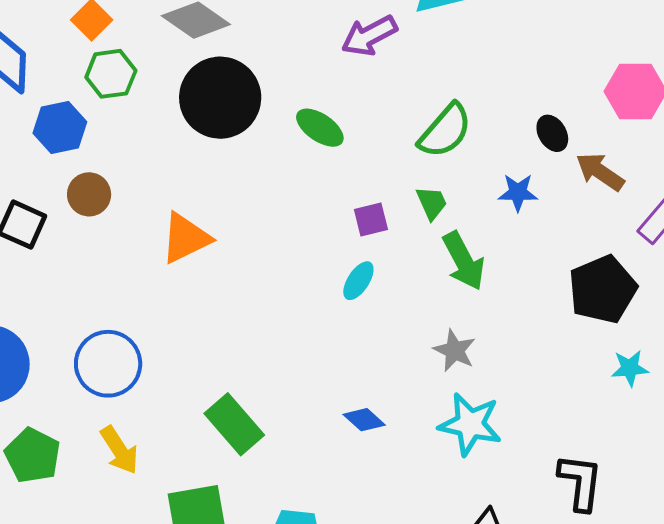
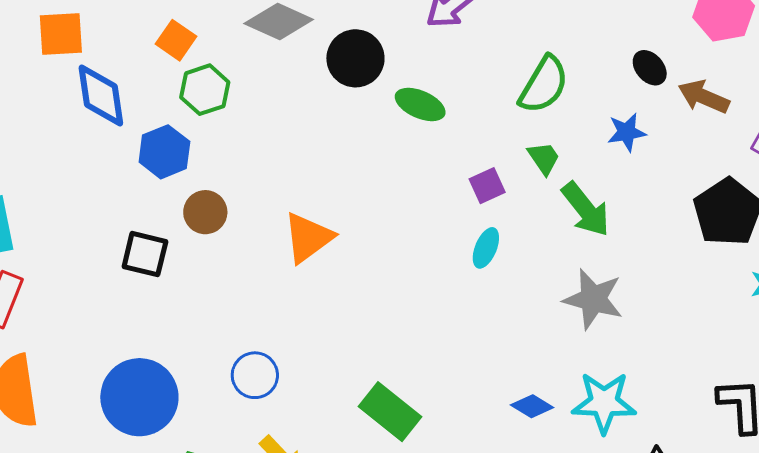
black circle: (220, 98) -> (355, 58), moved, size x0.7
gray star: (455, 350) -> (593, 299), size x1.4
blue circle: (108, 364) -> (255, 375), size x0.7
blue diamond: (364, 420) -> (532, 406), moved
cyan star: (470, 424) -> (604, 403), moved

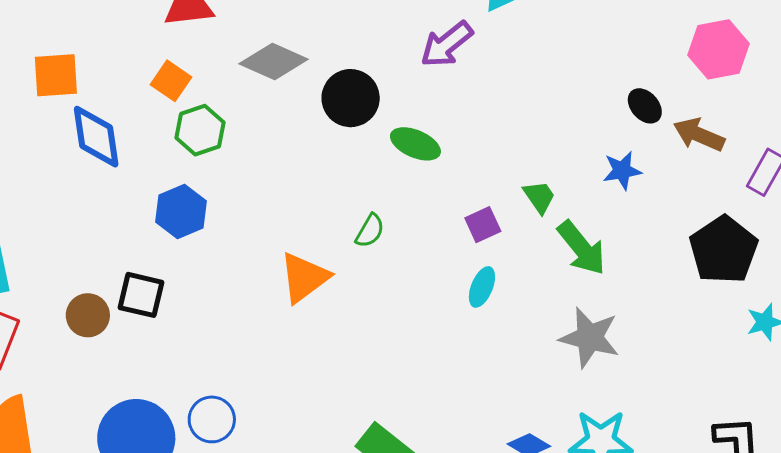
green semicircle: (544, 85) -> (370, 231), moved, size x0.6
blue hexagon: (164, 152) -> (181, 212), moved
brown circle: (205, 212) -> (88, 315), moved
blue circle: (255, 375) -> (212, 419), moved

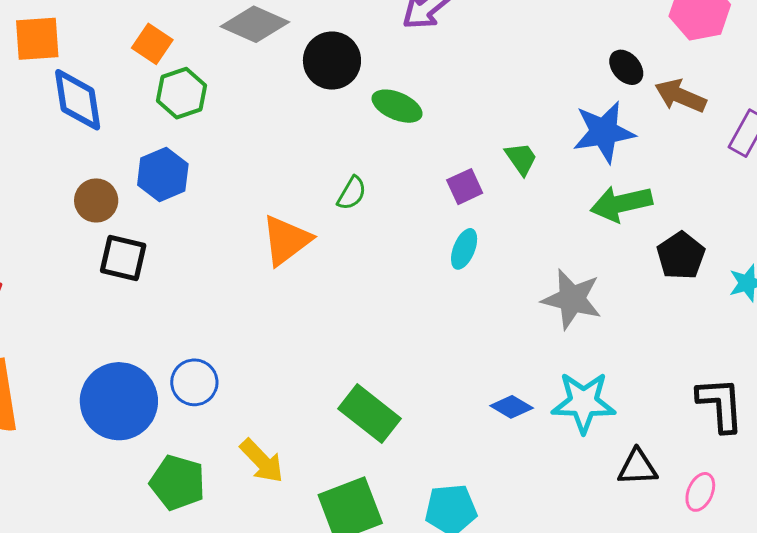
blue star: (622, 170) -> (604, 132), size x1.6
green arrow: (582, 248) -> (621, 204), moved, turned 116
black pentagon: (723, 250) -> (681, 256), moved, size x0.7
brown circle: (88, 315) -> (96, 200), moved

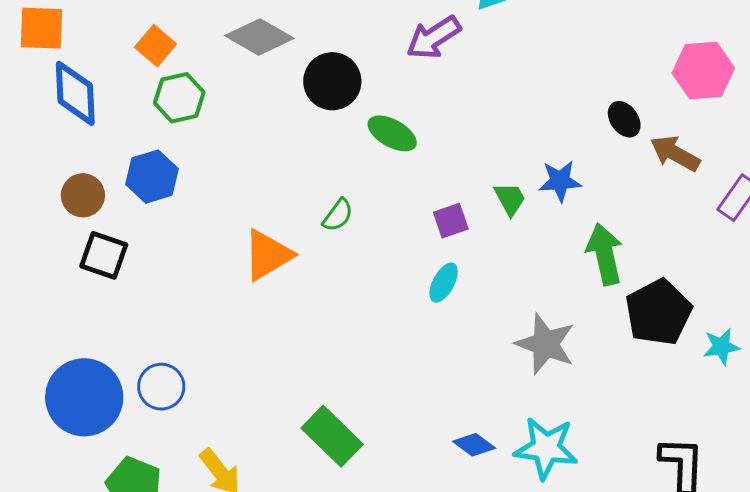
blue star: (604, 132) -> (560, 181), moved, size x0.7
green arrow: (621, 204) -> (605, 254), turned 84
black pentagon: (681, 256) -> (659, 312), size x1.4

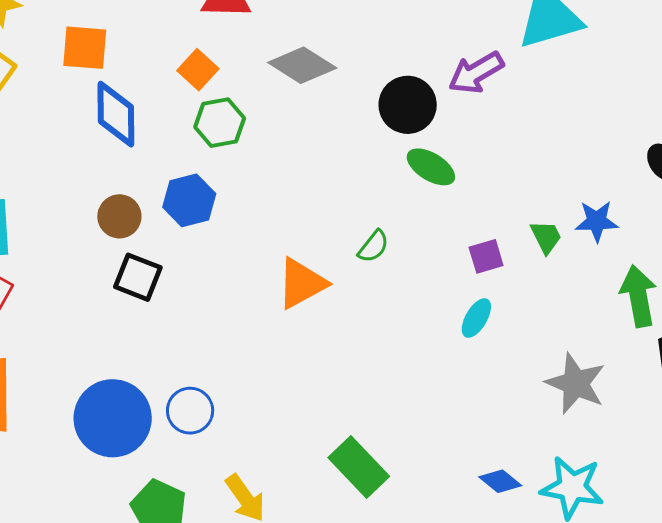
black circle: (332, 81) -> (408, 105), moved

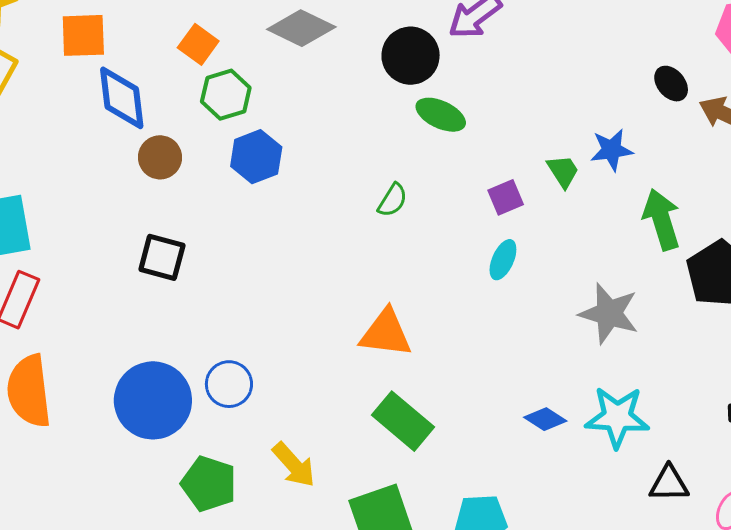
blue hexagon: (189, 200) -> (256, 157), moved
brown circle: (119, 216) -> (160, 157), moved
orange triangle: (302, 283) -> (386, 333), moved, turned 42

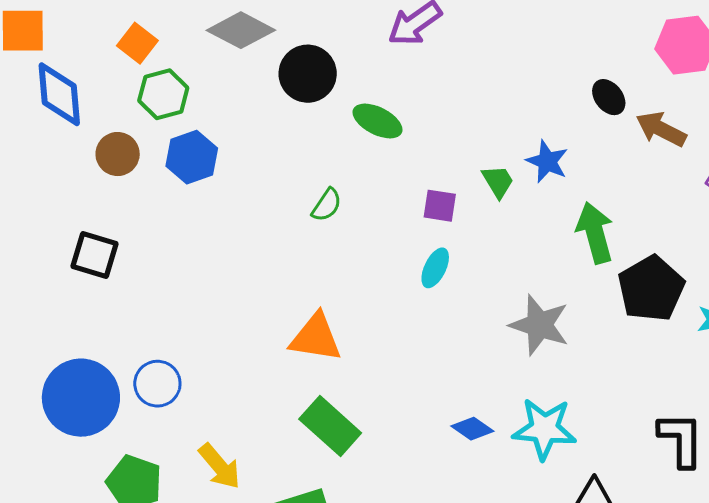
black circle: (411, 56) -> (308, 74), moved
blue star: (612, 150) -> (547, 162), turned 30
brown circle: (160, 157) -> (118, 154), moved
purple square: (506, 197) -> (440, 206), turned 30

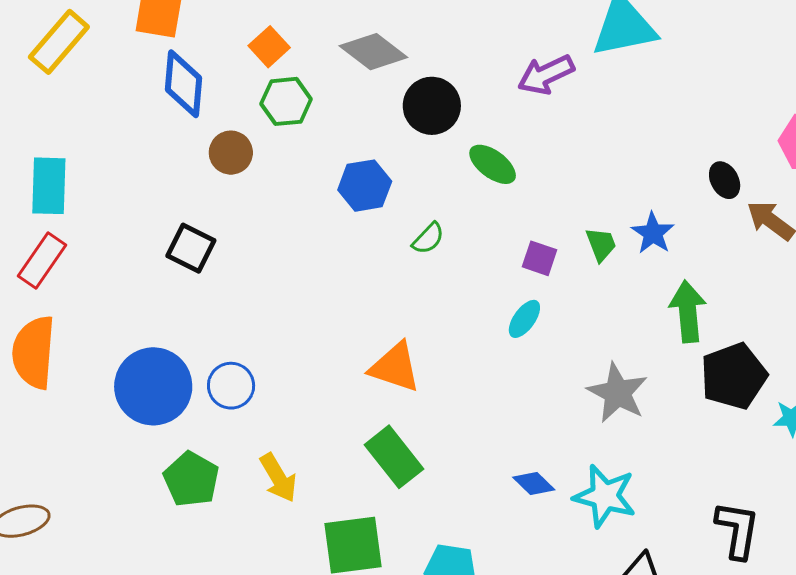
blue hexagon: (192, 157) -> (365, 186), moved

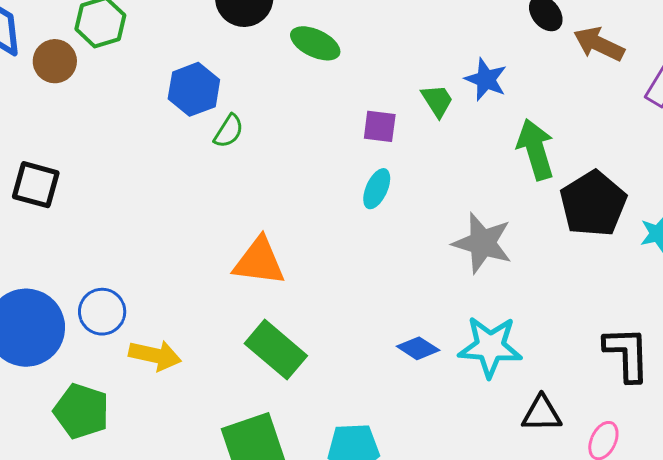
brown circle: (231, 153) -> (55, 61), moved
green semicircle: (428, 238) -> (229, 131), moved
yellow arrow: (278, 478) -> (155, 355), moved, turned -36

